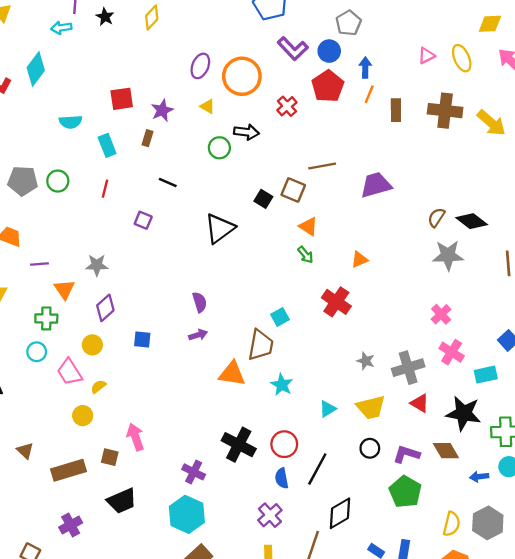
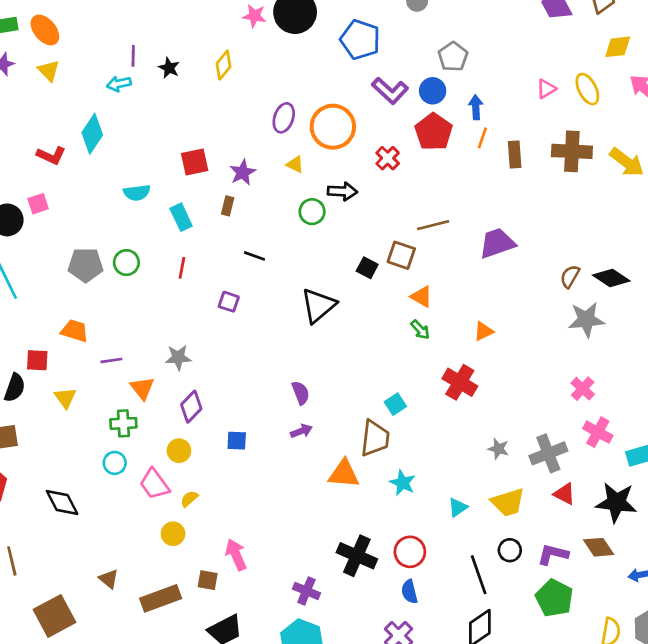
black line: (317, 469) -> (479, 575), moved, turned -44

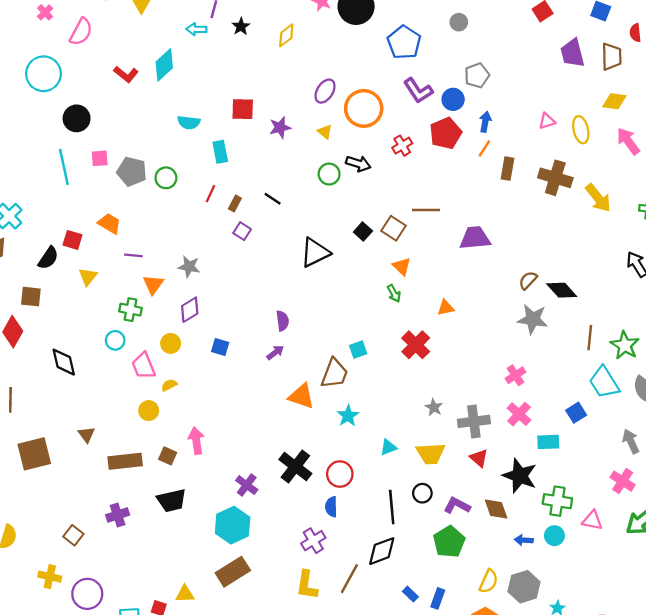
pink square: (38, 204) -> (100, 158), moved
brown rectangle: (228, 206) -> (235, 204), moved
purple arrow: (301, 431) -> (275, 352), turned -30

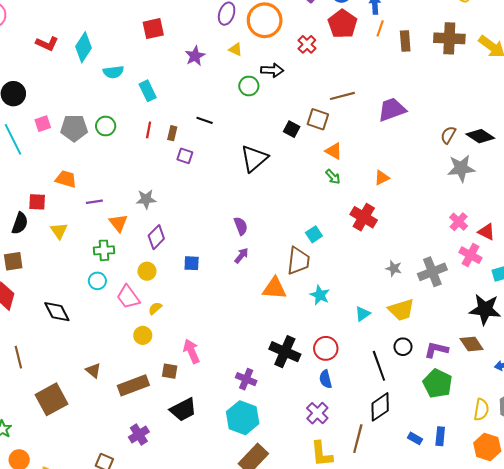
cyan diamond: (164, 65) -> (84, 47), moved
red square: (243, 109) -> (153, 29), moved
red triangle: (479, 458) -> (486, 232), moved

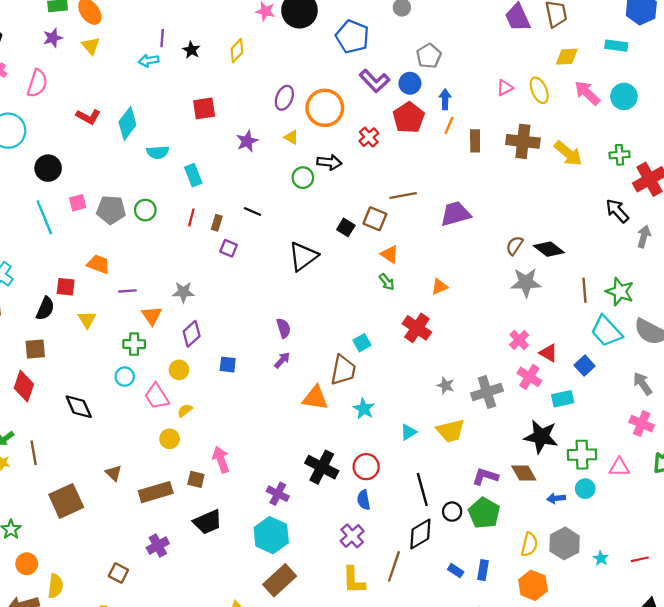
black circle: (403, 347) -> (452, 512), moved

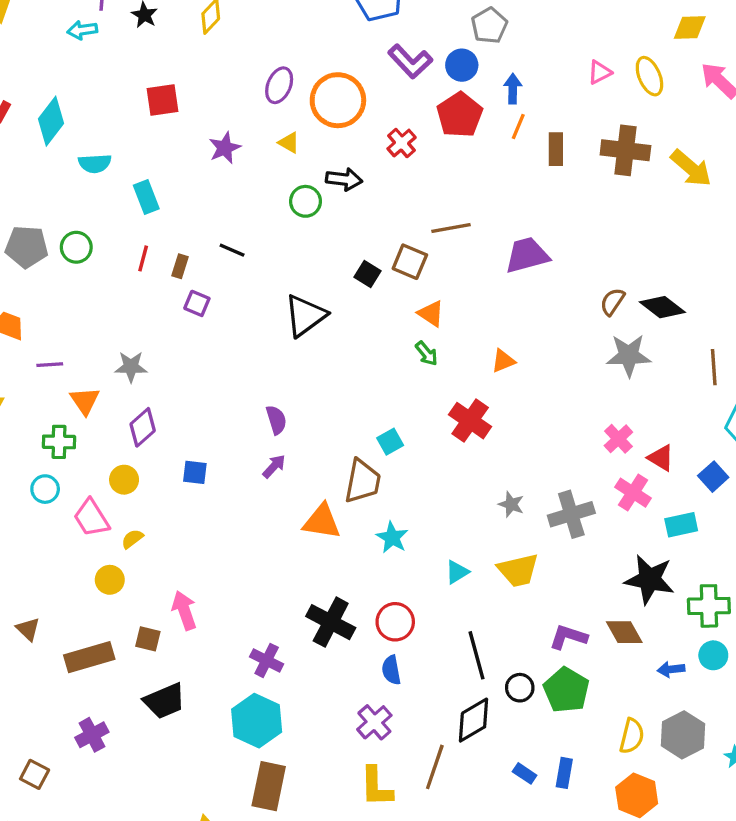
brown rectangle: (280, 580) -> (269, 786), turned -36

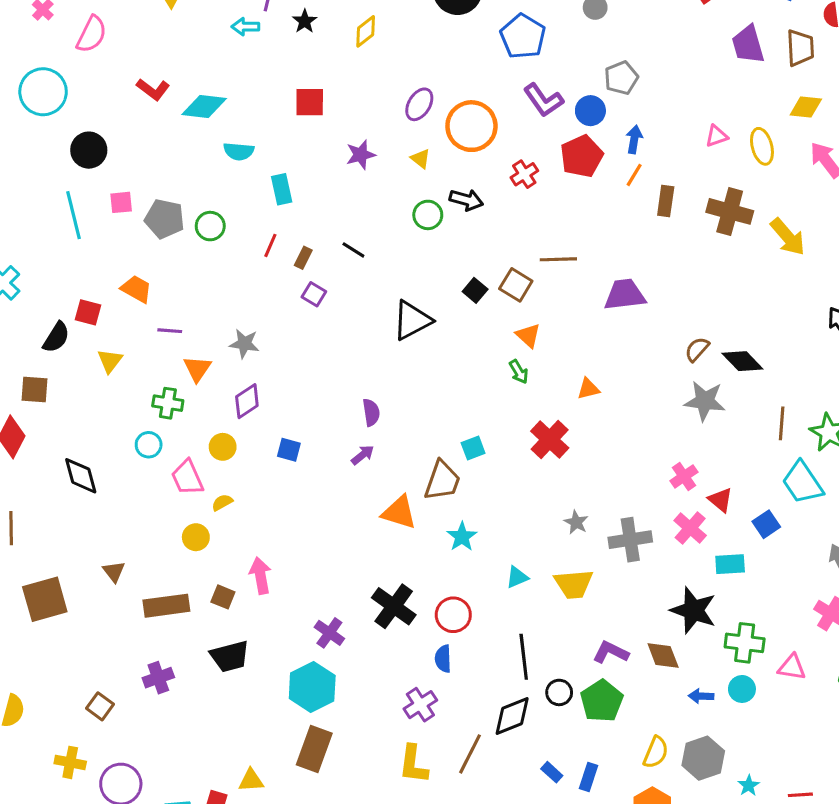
cyan diamond: (51, 121) -> (204, 106), turned 51

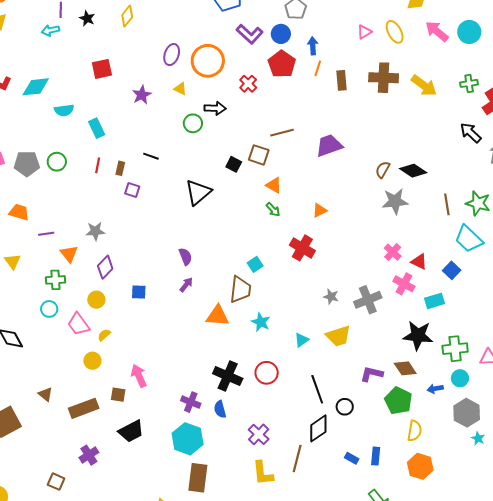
blue semicircle: (443, 659) -> (220, 409), moved
green pentagon: (602, 701) -> (398, 401), moved
gray hexagon: (703, 758) -> (467, 413), moved

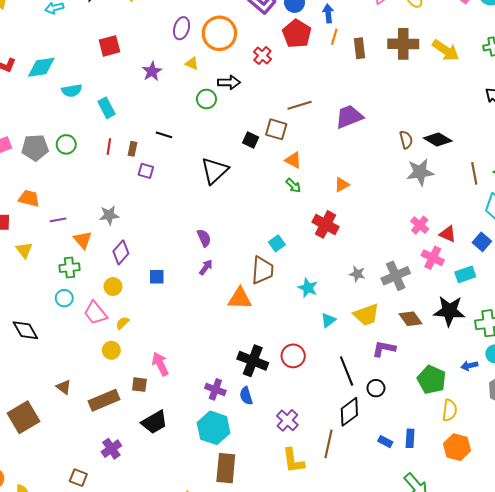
brown semicircle: (383, 170) -> (406, 140), turned 138
cyan star: (261, 322) -> (308, 288), moved
brown diamond: (405, 368) -> (411, 319), moved
purple L-shape: (372, 374) -> (384, 349), moved

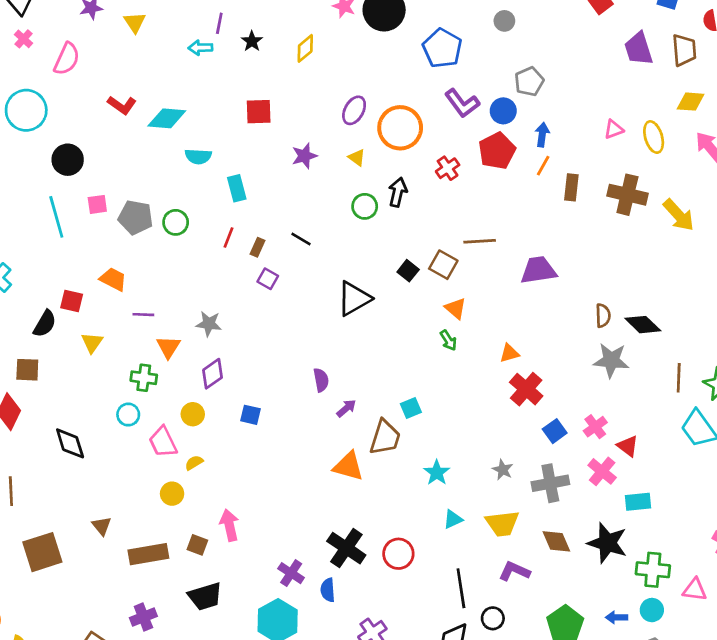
black arrow: (229, 82) -> (398, 192), turned -90
red cross: (325, 224) -> (526, 389), moved
blue square: (482, 242) -> (555, 431), moved
purple arrow: (206, 267) -> (346, 408), moved

